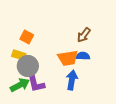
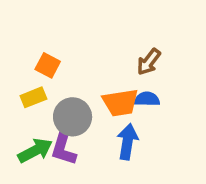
yellow rectangle: (19, 55) -> (33, 97), turned -40
gray circle: (28, 66) -> (73, 117), moved
purple L-shape: (36, 83) -> (64, 147), turned 30

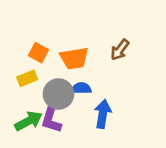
blue semicircle: (147, 99) -> (81, 88), moved
orange trapezoid: (120, 103) -> (74, 58), moved

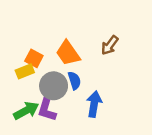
orange square: (39, 53) -> (34, 58), moved
orange trapezoid: (74, 58) -> (68, 53), turned 64
blue semicircle: (81, 88) -> (74, 81), turned 72

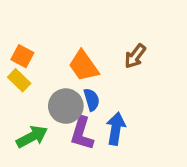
orange square: (34, 58) -> (22, 56), moved
yellow rectangle: (25, 71) -> (19, 80), moved, turned 66
purple L-shape: (47, 108) -> (82, 133), moved

